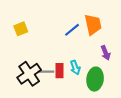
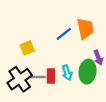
yellow square: (21, 29) -> (27, 48), moved
green ellipse: (95, 79) -> (88, 72), moved

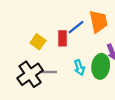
yellow square: (27, 48) -> (38, 42), turned -32
red rectangle: (51, 76) -> (63, 38), moved

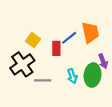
yellow square: (38, 42) -> (33, 40), moved
black cross: (30, 74) -> (22, 64), moved

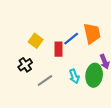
black cross: (22, 64) -> (25, 65), size x0.6
gray line: (43, 80) -> (45, 80), turned -35

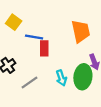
blue line: (71, 39) -> (34, 37), moved, turned 49
yellow square: (36, 41) -> (14, 22), moved

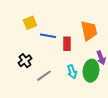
yellow square: (14, 22) -> (30, 23), turned 32
red rectangle: (44, 48) -> (67, 44), moved

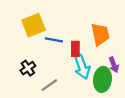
yellow square: (30, 23) -> (34, 25), size x1.5
cyan arrow: (72, 72) -> (82, 67), moved, size x1.5

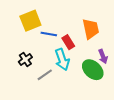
red rectangle: (75, 49) -> (68, 42), turned -32
cyan arrow: (82, 67) -> (62, 59), moved
green ellipse: (102, 79) -> (93, 70), turned -55

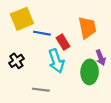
green ellipse: (93, 70) -> (90, 72), turned 50
gray line: (45, 75) -> (41, 90), moved, turned 42

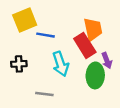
red rectangle: (63, 42) -> (85, 45), moved, size x1.5
black cross: (16, 61) -> (19, 64), turned 32

